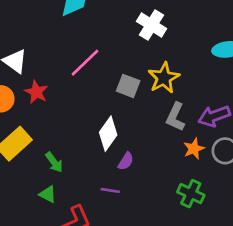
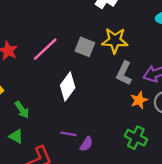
pink line: (85, 63) -> (45, 49), moved
yellow star: (164, 78) -> (115, 41), turned 30
purple semicircle: (126, 161) -> (86, 144), moved

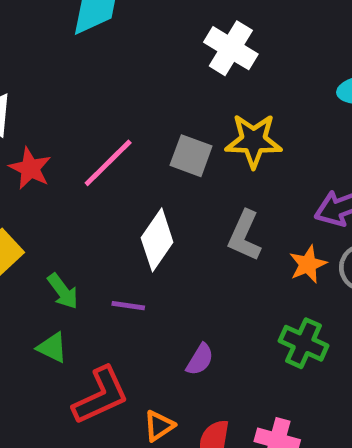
gray L-shape: (124, 73) -> (244, 236), moved
purple line: (68, 134) -> (128, 306), moved

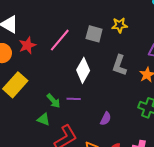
yellow star: (254, 141) -> (120, 25), size x0.7
red star: (30, 168) -> (27, 45), turned 30
green arrow: (63, 291) -> (53, 101), moved

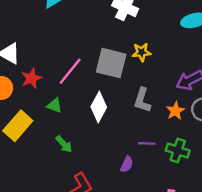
gray square: (94, 34) -> (111, 63), size x1.5
purple line: (74, 99) -> (147, 143), moved
green triangle: (43, 119) -> (54, 105), moved

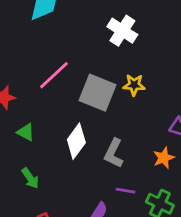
pink line: (70, 71) -> (54, 75), moved
gray L-shape: (142, 100) -> (114, 153), moved

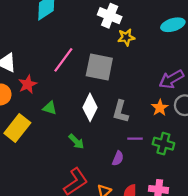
yellow star: (134, 85) -> (126, 37), moved
green arrow: (30, 178) -> (76, 141), moved

